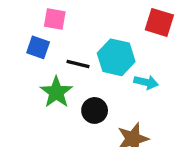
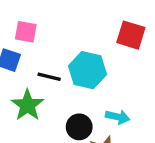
cyan arrow: (146, 82) -> (118, 117), moved
black circle: (95, 110) -> (79, 127), moved

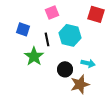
pink square: (26, 32) -> (52, 12), moved, turned -32
black line: (49, 77) -> (47, 39), turned 64

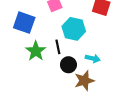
blue square: (23, 29) -> (24, 23), size x1.5
black line: (47, 39) -> (58, 47), moved

